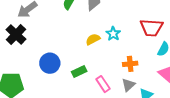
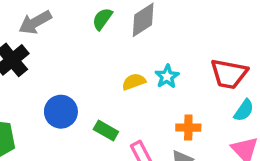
green rectangle: (79, 72) -> (106, 130), turned 48

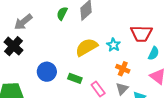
cyan star: (167, 76) -> (114, 45), moved
yellow semicircle: (134, 82) -> (87, 47), size x1.6
orange cross: (188, 128) -> (123, 69), turned 32

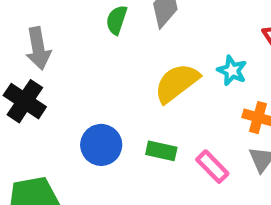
gray arrow: (23, 22) -> (38, 48), turned -54

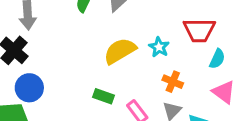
blue circle: (101, 145) -> (29, 88), moved

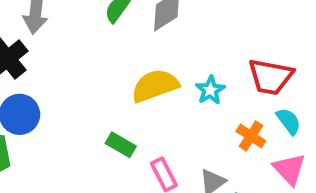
cyan semicircle: (217, 59) -> (289, 121), turned -72
orange cross: (173, 82) -> (251, 136), moved

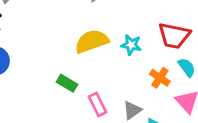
cyan star: (210, 90) -> (131, 45), turned -30

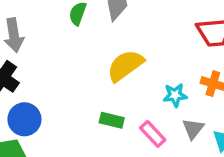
cyan star: (131, 45) -> (175, 95), moved

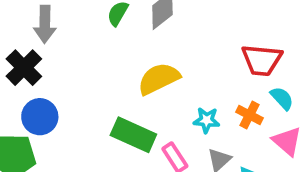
green rectangle: (112, 120) -> (133, 135), size x1.6

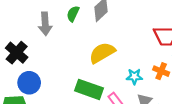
gray arrow: (45, 24) -> (45, 24), moved

